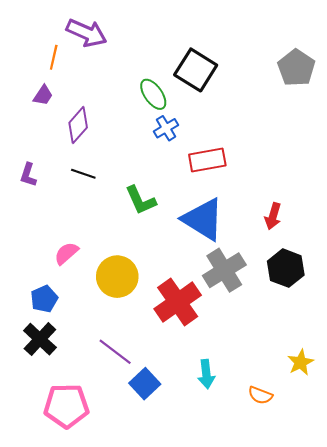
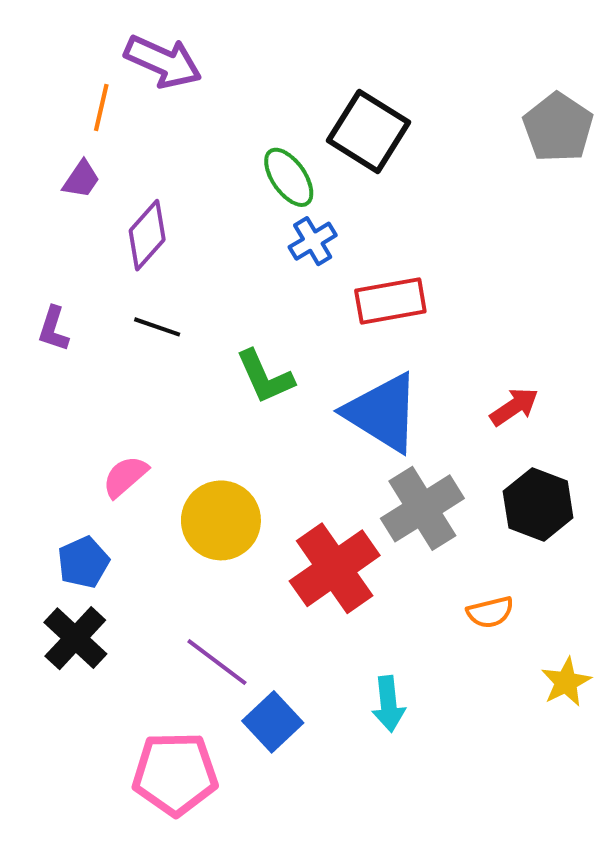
red arrow: (273, 216) -> (514, 407), turned -140
orange semicircle: (260, 395) -> (490, 612), moved, turned -35
pink pentagon: (66, 406) -> (175, 774), moved

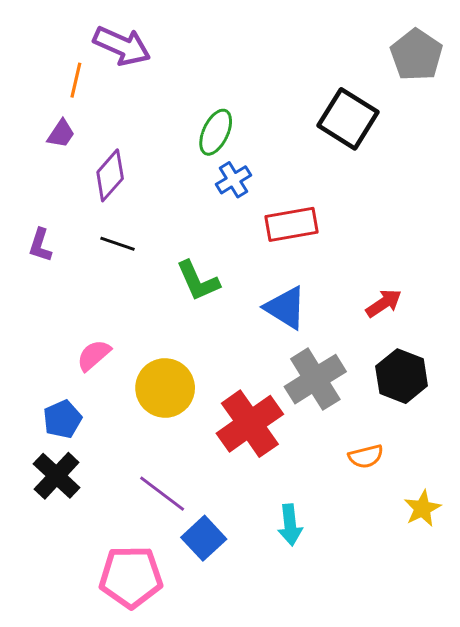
gray pentagon: (558, 127) -> (416, 55), moved
black square: (369, 131) -> (348, 119), moved
green ellipse: (289, 177) -> (216, 132), turned 60
blue triangle: (383, 413) -> (286, 308), size x0.7

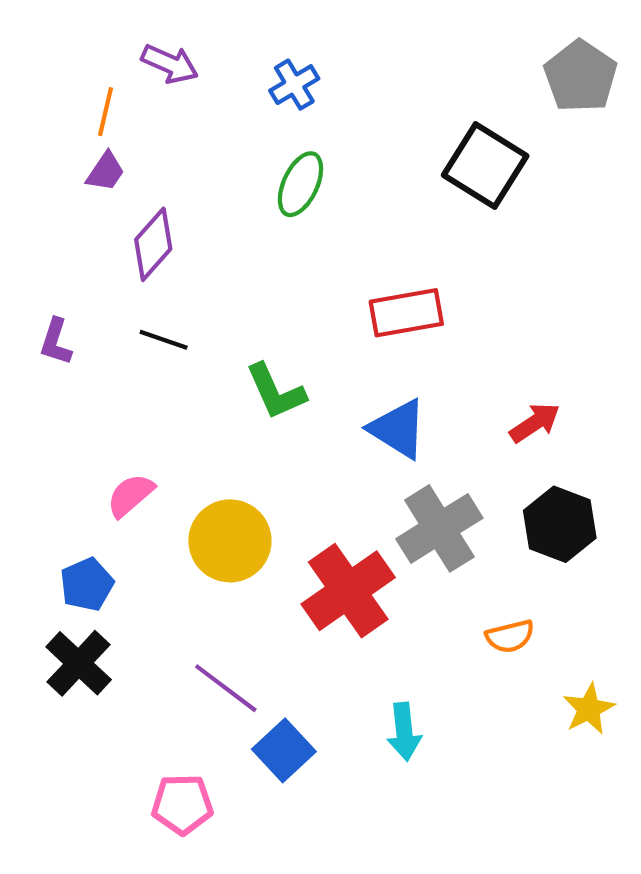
purple arrow: (122, 46) -> (170, 64), size x0.7
purple trapezoid: (61, 134) -> (106, 172), moved
blue cross: (233, 180) -> (294, 85), moved
pink pentagon: (131, 577) -> (182, 804), size x0.7

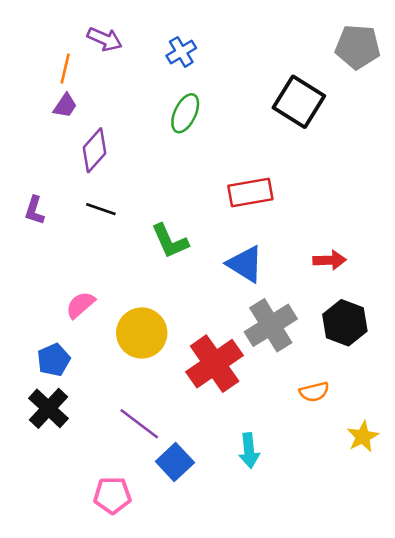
gray pentagon: (580, 76) -> (358, 47), turned -30
red arrow: (535, 423) -> (330, 260), turned 32

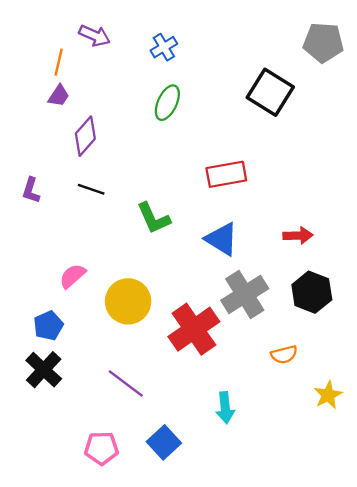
blue square: (175, 462) -> (164, 442), moved

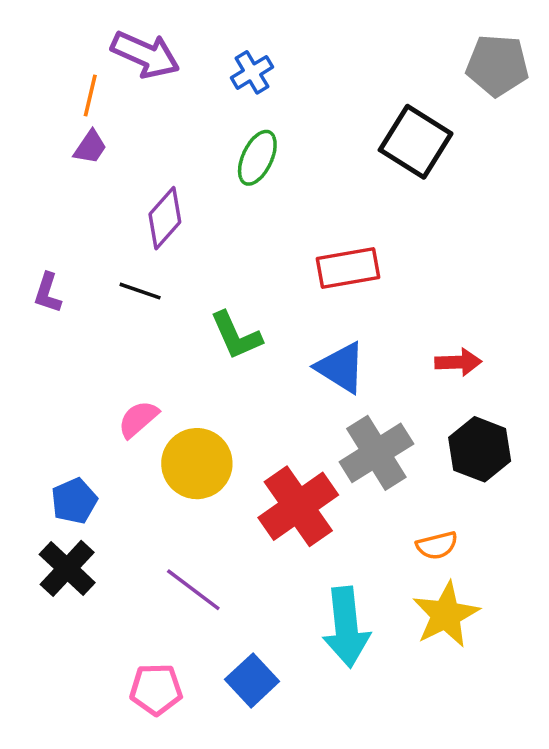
purple arrow: (95, 36) -> (145, 55), size x1.4
purple diamond: (85, 136) -> (165, 218), moved
pink semicircle: (73, 276) -> (138, 419), moved
yellow star: (328, 395) -> (446, 615), moved, size x1.5
cyan arrow: (225, 408) -> (346, 627), size x1.6

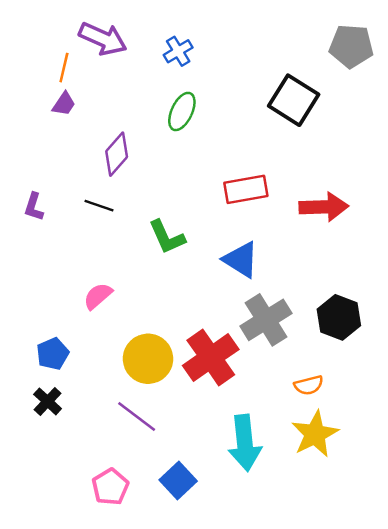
red arrow: (458, 362) -> (324, 207), moved, size x1.5
yellow circle: (197, 464) -> (148, 359), moved
black cross: (67, 568) -> (48, 401), size x0.7
pink pentagon: (156, 689) -> (110, 487), turned -30

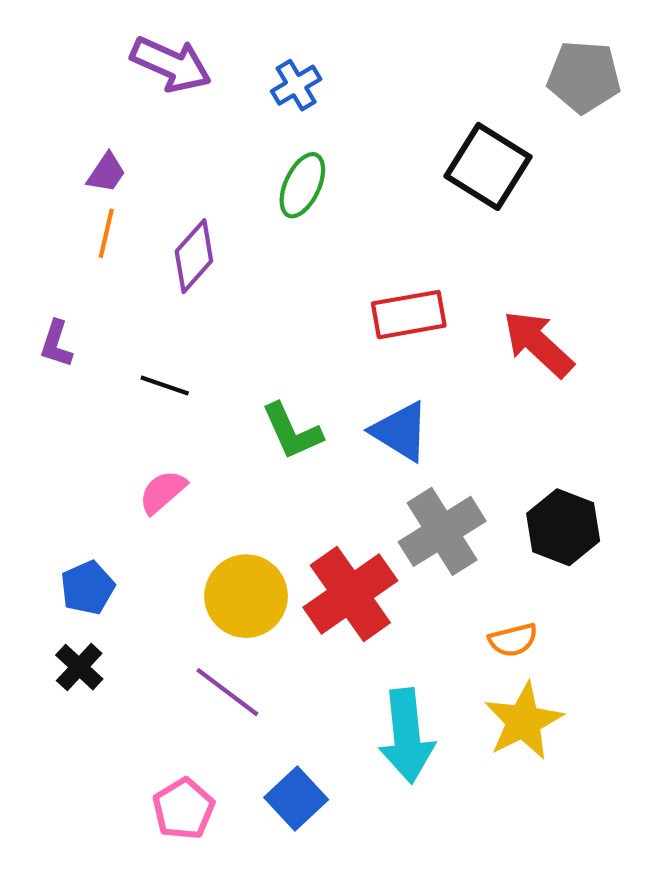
orange line: (64, 68) -> (106, 233), moved
black line: (99, 206) -> (165, 385), moved
red arrow: (324, 207) -> (538, 344), turned -135
green L-shape: (167, 237) -> (292, 431), moved

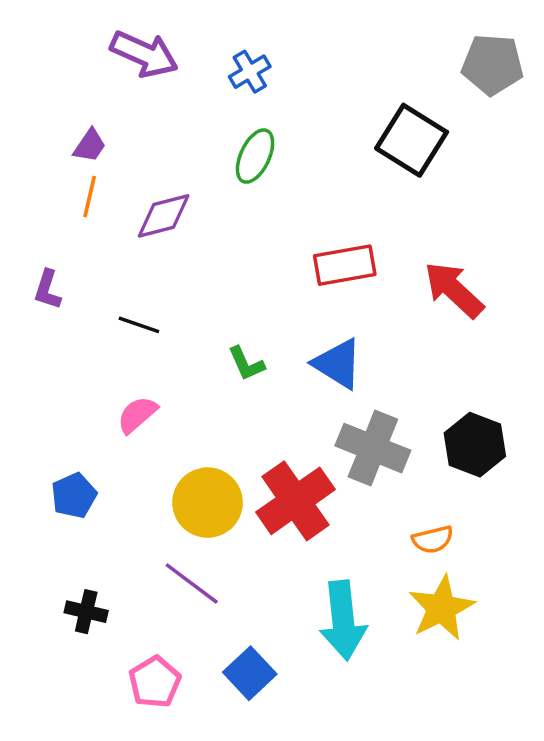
purple diamond: (194, 256) -> (164, 216), turned 34
green L-shape: (292, 431) -> (246, 364), size x0.7
gray cross: (442, 531) -> (373, 448), turned -36
black cross: (79, 667) -> (86, 612), moved, turned -30

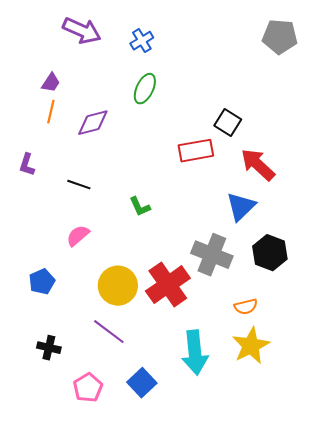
black square: (412, 140) -> (228, 123), moved, size x0.7
blue triangle: (338, 364) -> (241, 207), moved, turned 44

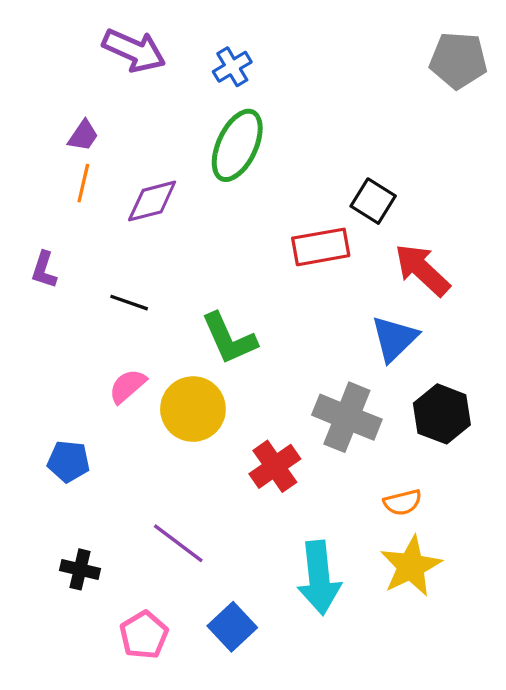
green ellipse: (145, 89) -> (237, 145), size x1.4
green L-shape: (140, 207) -> (229, 339), size x1.6
blue pentagon: (42, 282) -> (69, 461), turned 30
red cross: (168, 285) -> (275, 466), size x0.7
yellow circle: (118, 286) -> (193, 409), moved

